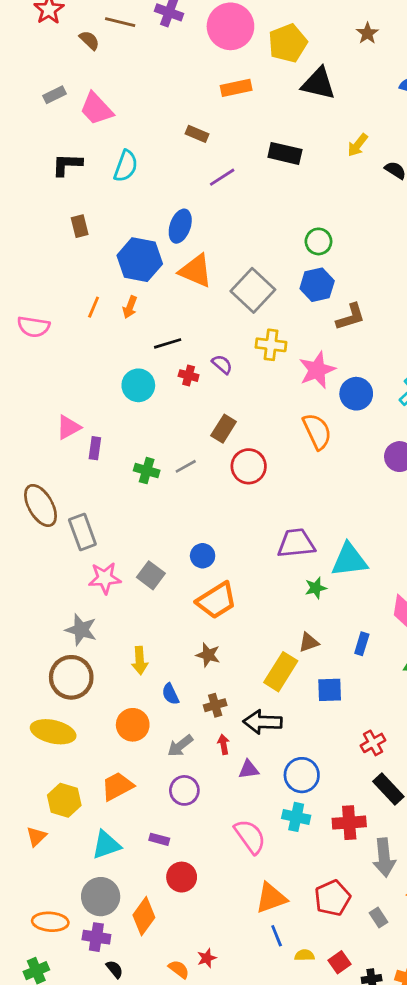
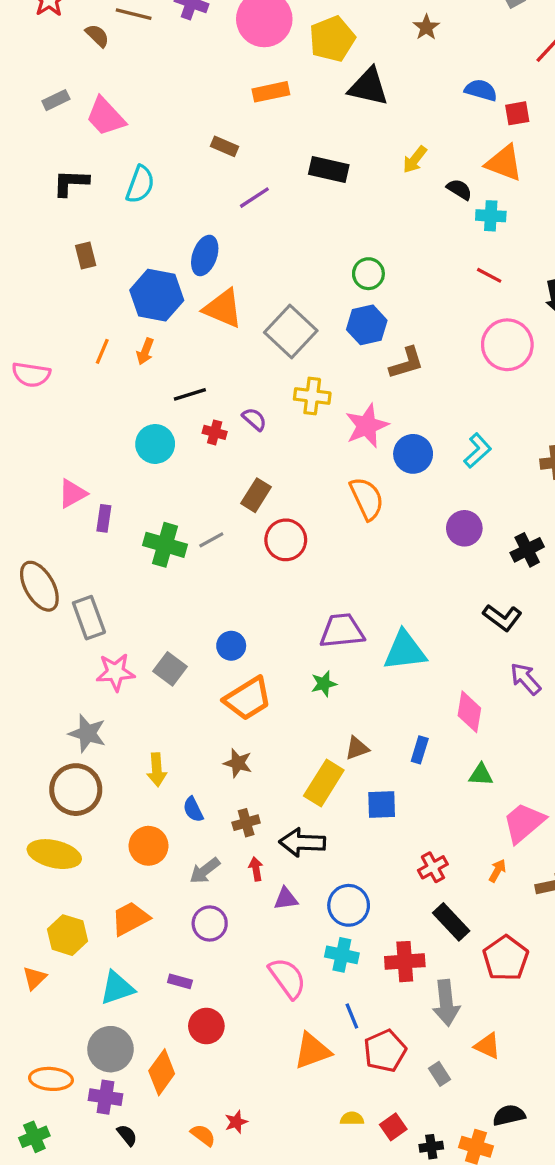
green cross: (147, 471) -> (165, 545), size x1.4
green star: (316, 588) -> (324, 684), moved
blue line: (277, 936) -> (352, 1016), moved

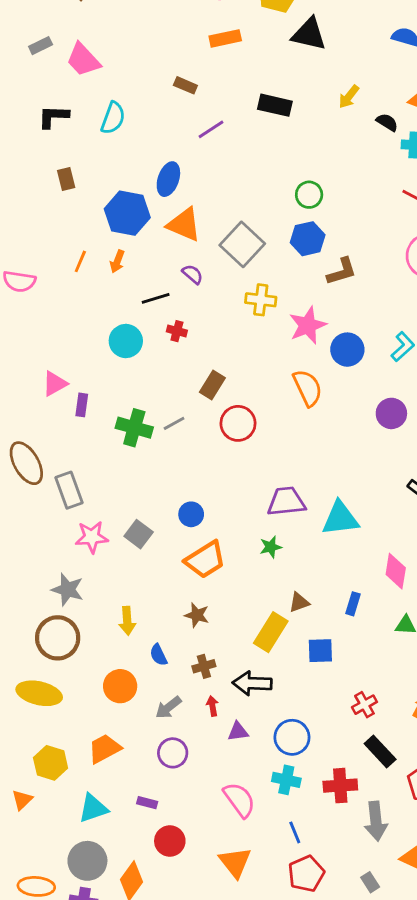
purple semicircle: (254, 419) -> (193, 274), moved
orange triangle: (312, 1051) -> (235, 862), moved, turned -48
red pentagon: (385, 1051) -> (306, 874), moved

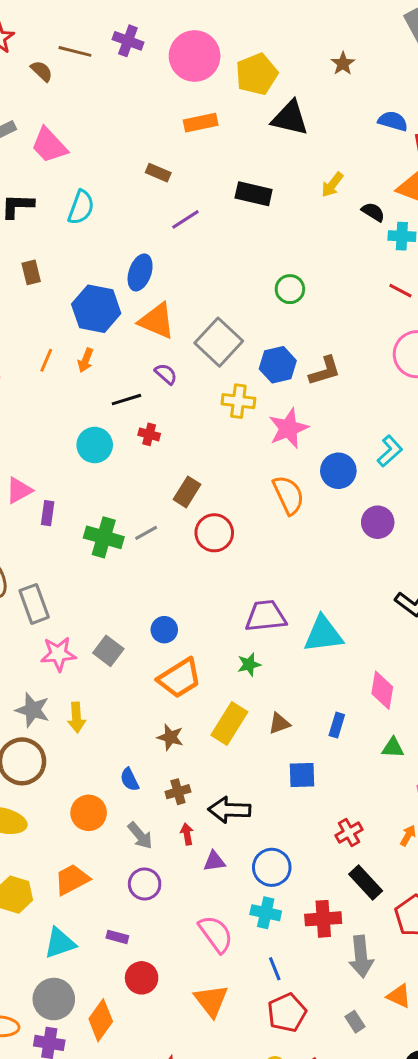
blue hexagon: (308, 239) -> (278, 365), moved
blue circle: (347, 350) -> (338, 471), moved
yellow arrow: (127, 621) -> (76, 717), moved
yellow rectangle: (271, 632) -> (229, 724), moved
gray arrow: (168, 707) -> (140, 836), turned -92

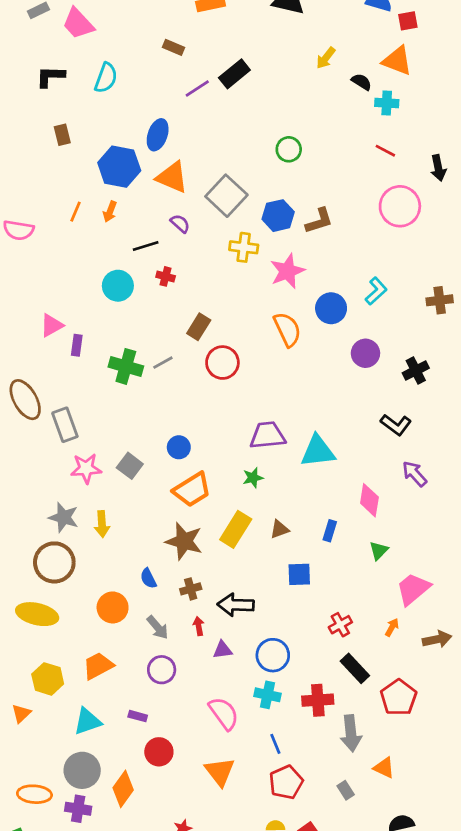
black rectangle: (254, 194) -> (234, 74), moved, turned -52
brown star: (170, 737) -> (184, 541), size x1.6
green triangle: (393, 748) -> (379, 551), turned -48

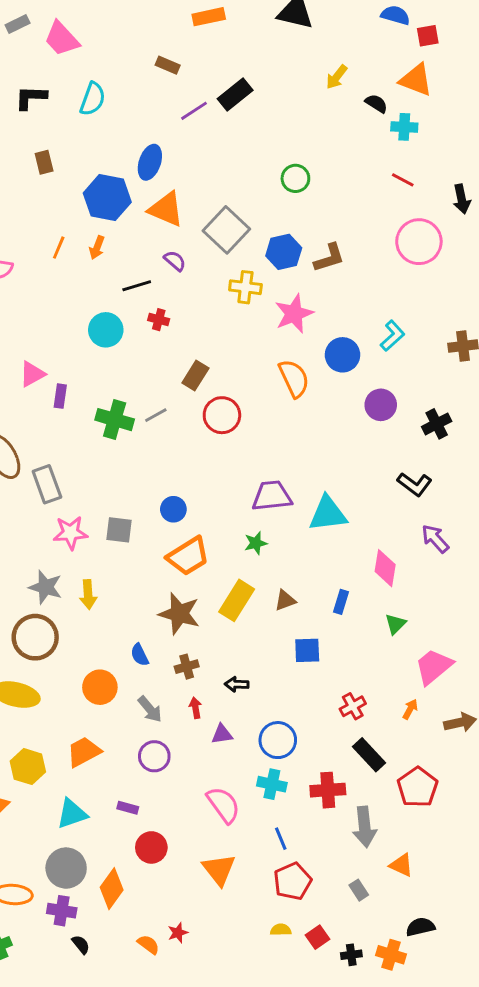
gray square: (130, 466) -> (119, 530), turned -30
black arrow: (236, 605) -> (237, 684), size x0.6

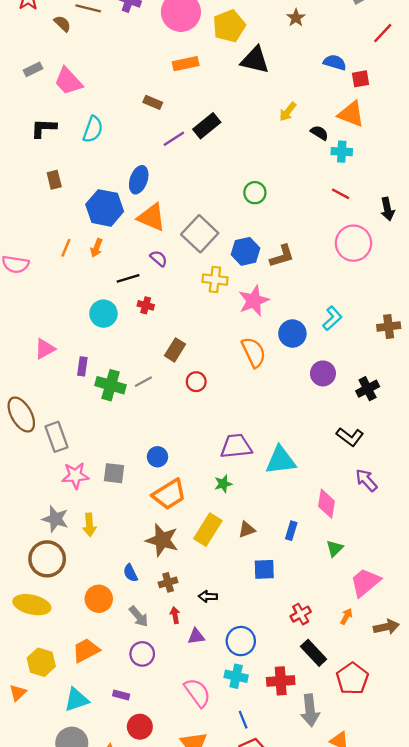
purple rectangle: (60, 396) -> (82, 366), moved
red circle: (222, 415) -> (196, 382), size x0.7

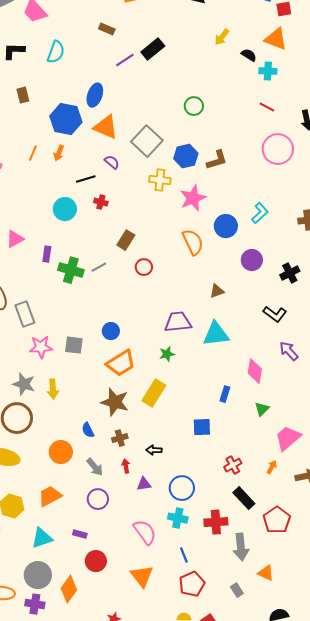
brown triangle: (247, 530) -> (217, 291), moved

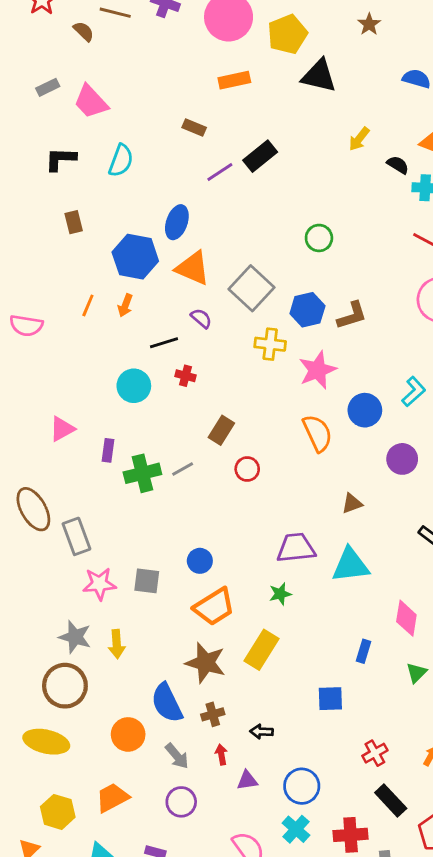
green cross: (71, 270) -> (142, 473), turned -30
blue semicircle: (88, 430) -> (167, 703), size x1.8
cyan cross: (178, 518) -> (296, 829), turned 30

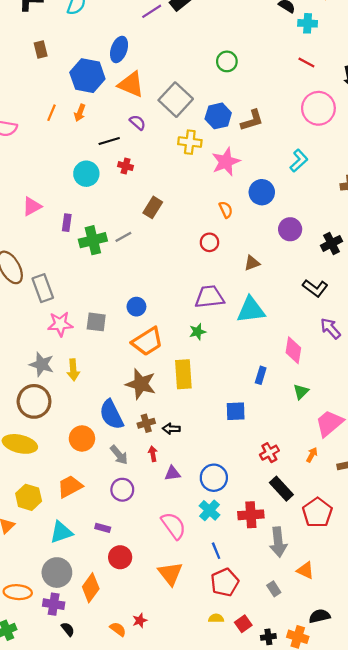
cyan L-shape: (414, 392) -> (299, 161), moved
orange semicircle: (318, 433) -> (226, 210), size x0.6
red circle: (247, 469) -> (209, 242), moved
yellow rectangle: (262, 650) -> (183, 374), turned -36
black arrow: (262, 732) -> (171, 429), moved

